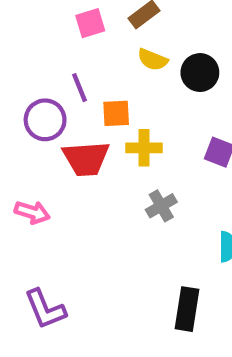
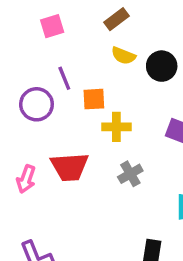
pink square: (90, 23) -> (52, 26), moved
red trapezoid: (86, 159) -> (70, 167), moved
pink arrow: (32, 212) -> (26, 179), turned 92

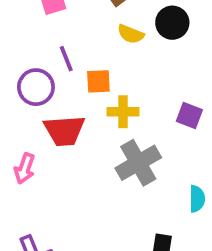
black circle: (162, 66) -> (172, 23), moved
red trapezoid: (70, 167) -> (64, 131), moved
gray cross: (130, 174) -> (138, 163), size x1.6

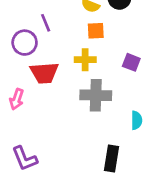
orange square: (98, 81) -> (96, 31), moved
gray cross: (138, 163) -> (96, 95), turned 32

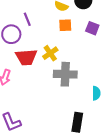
yellow cross: (85, 60) -> (50, 53), moved, turned -35
purple square: (131, 62) -> (92, 28), moved

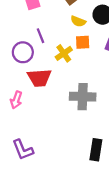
yellow cross: (50, 53) -> (64, 53), moved

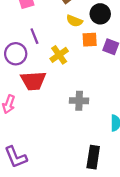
orange square: (83, 42) -> (90, 40), moved
gray cross: (83, 97) -> (79, 101), size x0.7

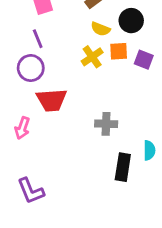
purple line: (34, 36) -> (38, 39), moved
yellow cross: (59, 55) -> (92, 57), moved
black rectangle: (93, 157) -> (123, 167), moved

